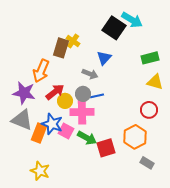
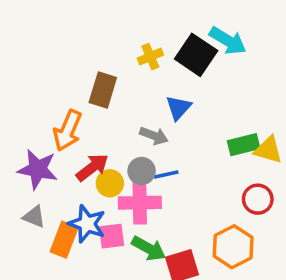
yellow cross: (73, 41) -> (150, 57), moved, turned 32
green rectangle: (150, 58) -> (244, 145), moved
gray triangle: (22, 120) -> (34, 217), size x0.6
pink square: (66, 131) -> (112, 236), turned -35

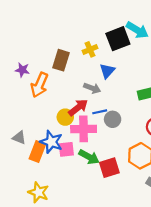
black square: (196, 55) -> (118, 39), turned 35
yellow cross: (150, 57) -> (90, 49), moved
red arrow: (92, 167) -> (78, 107), moved
purple star: (38, 169) -> (22, 70), moved, size x0.6
gray circle: (142, 171) -> (113, 119), moved

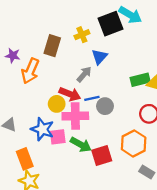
gray arrow: (92, 88) -> (84, 74), turned -70
red arrow: (78, 107) -> (70, 94), turned 60
orange rectangle: (37, 152) -> (25, 159), moved, turned -42

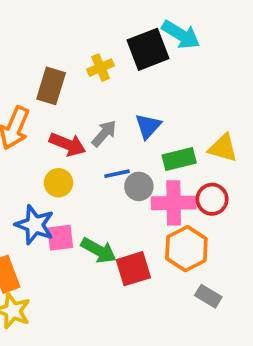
blue triangle: (100, 57) -> (148, 126), moved
green rectangle: (140, 80) -> (179, 159), moved
red arrow: (70, 94) -> (68, 144), moved
pink cross: (75, 116) -> (174, 203), moved

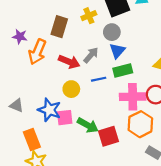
green rectangle: (179, 159) -> (123, 70), moved
yellow circle: (58, 183) -> (71, 89), moved
gray circle: (139, 186) -> (112, 32), moved

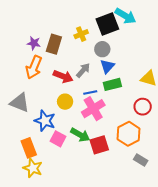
purple star: (20, 36) -> (34, 43), moved
pink cross: (133, 97) -> (93, 109), moved, turned -30
gray triangle: (17, 106) -> (20, 103), moved, size x1.5
pink square: (65, 118) -> (58, 139), moved, turned 35

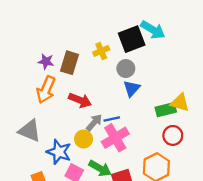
gray arrow: (83, 70) -> (94, 123), moved
green rectangle: (112, 84) -> (166, 110), moved
yellow circle: (65, 102) -> (84, 139), moved

